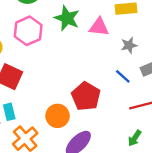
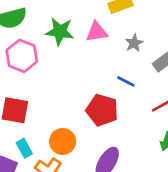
blue line: (123, 76) -> (126, 81), moved
orange circle: (58, 116) -> (63, 141), moved

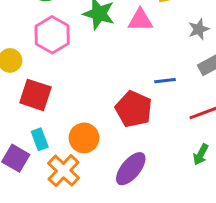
gray star: (134, 43) -> (199, 29), moved
blue line: (126, 81) -> (165, 81), turned -42

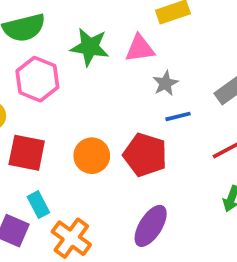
gray star: (199, 29) -> (165, 83), moved
orange circle: (84, 138) -> (92, 156), moved

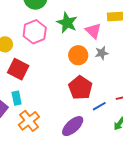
pink triangle: (140, 49) -> (93, 31), turned 36
blue line: (178, 116) -> (99, 106), moved, turned -32
orange circle: (92, 156) -> (78, 55), moved

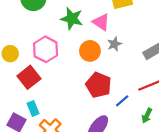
pink hexagon: (35, 32) -> (46, 49), moved
red square: (18, 69) -> (29, 77), turned 35

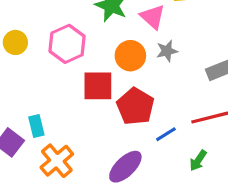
red square: (29, 77) -> (98, 86), moved, turned 30

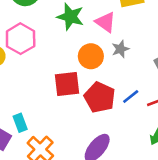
pink hexagon: (67, 44) -> (21, 39), moved
blue line: (166, 134) -> (131, 97), moved

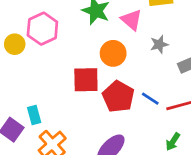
gray star: (120, 49) -> (159, 44), moved
blue line: (131, 97) -> (150, 99), turned 66

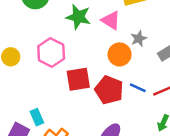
pink hexagon: (42, 29) -> (51, 53), moved
orange circle: (113, 53) -> (120, 54), moved

